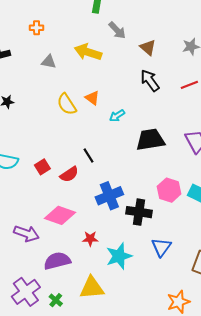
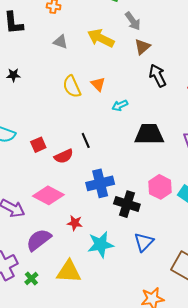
brown triangle: (148, 48) -> (142, 47), moved, turned 30
purple semicircle: (57, 261) -> (39, 240), turned -32

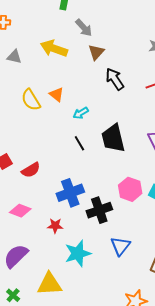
black trapezoid: (149, 134) -> (113, 138), turned -96
black line: (86, 140) -> (79, 143), moved
pink diamond: (48, 195) -> (20, 211), size x0.7
black cross: (127, 204) -> (99, 210), turned -30
red star: (75, 223) -> (55, 226), moved

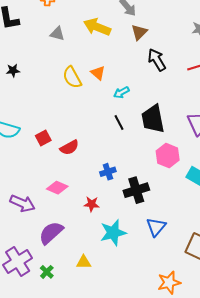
pink hexagon: (130, 189) -> (168, 156), moved
blue cross: (70, 193) -> (108, 172), size x0.6
yellow triangle: (49, 284) -> (84, 262), size x0.6

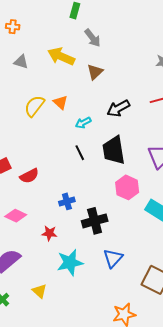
brown triangle: (139, 32) -> (95, 72), moved
black arrow: (157, 60) -> (118, 108), moved, turned -90
yellow semicircle: (72, 77) -> (34, 106), turned 65
yellow triangle: (84, 262) -> (39, 291), turned 42

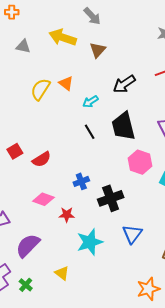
pink diamond: (16, 216) -> (43, 199), moved

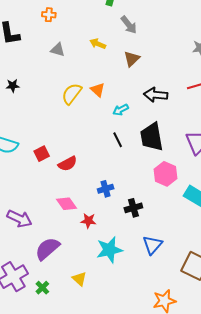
yellow arrow: (63, 37) -> (98, 44), size x0.6
black arrow: (124, 84) -> (156, 95), turned 35
black cross: (111, 198) -> (133, 208), size x0.7
pink diamond: (43, 199) -> (66, 204), turned 30

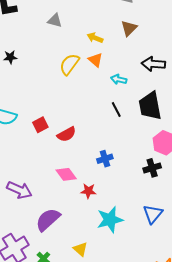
yellow arrow: (98, 44) -> (95, 38), moved
cyan arrow: (121, 110) -> (119, 79), turned 42
black cross: (133, 208) -> (152, 168), moved

